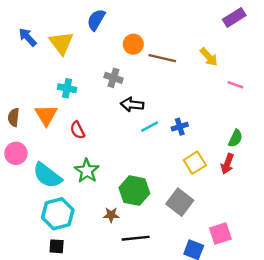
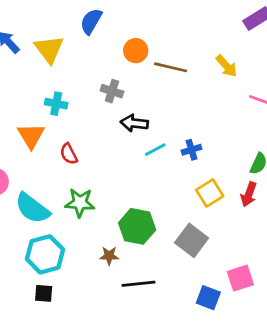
green star: (87, 171) -> (80, 203), turned -30

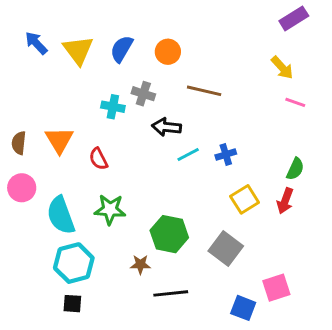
blue semicircle: (91, 21) -> (122, 49), moved
yellow arrow: (226, 66) -> (282, 68), moved
brown line: (171, 67) -> (204, 91), moved
cyan cross: (56, 104) -> (113, 107), moved
cyan semicircle: (32, 208) -> (61, 215), turned 33

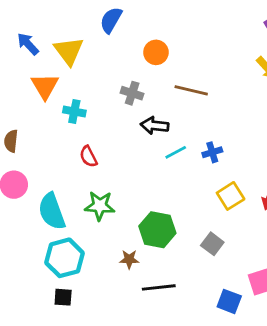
blue semicircle: (122, 49) -> (111, 20), moved
cyan cross: (113, 107) -> (74, 111), moved
orange triangle: (59, 140) -> (45, 86), moved
gray square: (226, 249) -> (212, 244), size x0.7

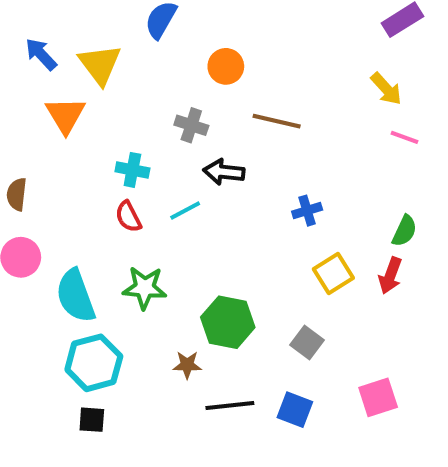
cyan cross: (74, 111) -> (132, 170), moved
cyan line: (176, 152) -> (185, 211), moved
blue square: (229, 301) -> (295, 410), moved

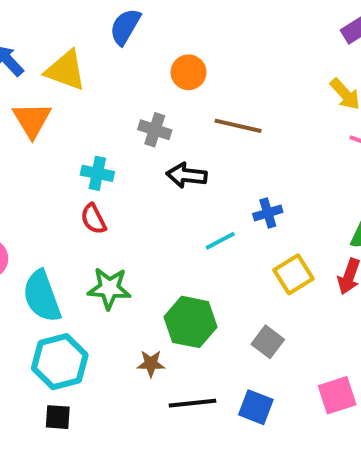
yellow triangle: (100, 64) -> (66, 70), turned -33
cyan line: (185, 211) -> (220, 241), moved

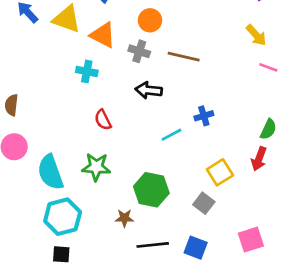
orange triangle: (32, 120) -> (103, 35), moved, turned -32
gray cross: (155, 130) -> (139, 51), moved
cyan cross: (97, 173) -> (87, 71), moved
red semicircle: (93, 219) -> (103, 120), moved
yellow square: (294, 274) -> (220, 172), moved

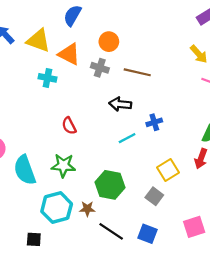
cyan cross: (87, 71) -> (47, 78), moved
black arrow: (149, 90) -> (120, 104), moved
cyan hexagon: (63, 217) -> (57, 208), moved
black line: (153, 245) -> (111, 231), turned 40

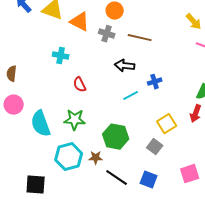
cyan cross: (47, 78) -> (61, 56), moved
black square: (34, 239) -> (36, 185), moved, size x1.5

